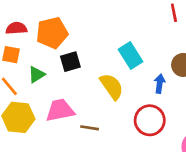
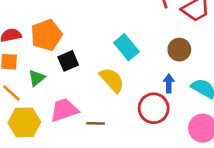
blue arrow: (160, 84) -> (169, 83), moved

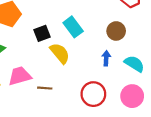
black square: (68, 61) -> (42, 33), moved
red circle: (154, 108) -> (93, 94), moved

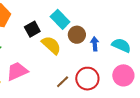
brown circle: (116, 31) -> (77, 35), moved
brown line: (45, 88) -> (63, 82), moved, turned -40

